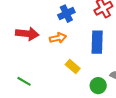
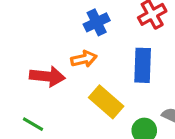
red arrow: (27, 34) -> (47, 76), moved
yellow rectangle: (73, 67) -> (106, 102), size x1.5

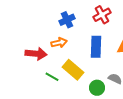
green line: (33, 124) -> (52, 77), moved

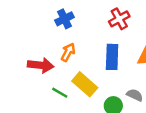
blue cross: (67, 20) -> (64, 19), moved
orange arrow: (59, 43) -> (68, 52), turned -49

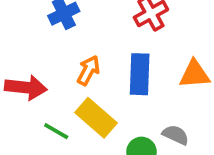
orange arrow: (68, 52) -> (88, 70), moved

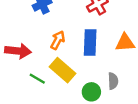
gray semicircle: (176, 135) -> (113, 81), turned 63

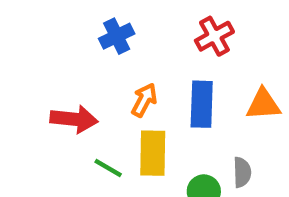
yellow rectangle: (63, 70) -> (153, 153), turned 50

